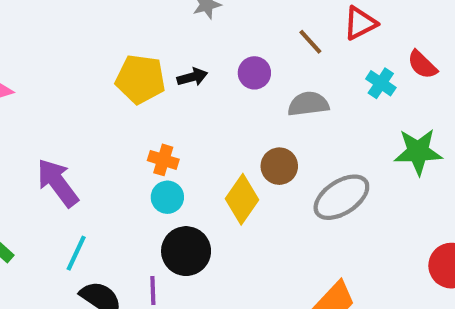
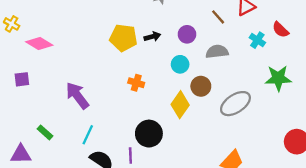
cyan circle: (167, 197) -> (180, 64), moved

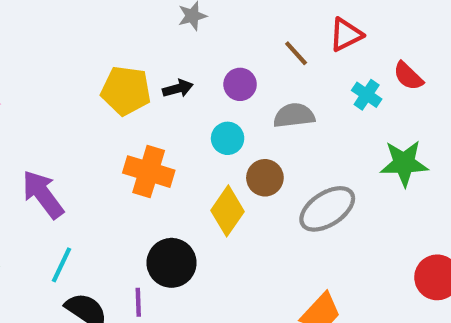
orange cross: (136, 83) -> (149, 172), size x1.6

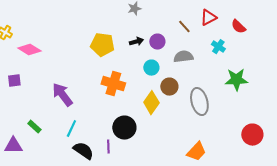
red semicircle: (408, 76) -> (238, 27), moved
black arrow: (178, 89) -> (136, 42), moved
gray ellipse: (327, 209) -> (199, 102), turned -72

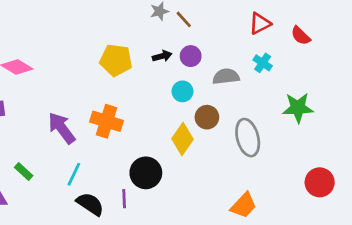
brown line: (184, 27) -> (184, 19), moved
cyan cross: (218, 47) -> (263, 63), moved
orange cross: (113, 84) -> (106, 121), moved

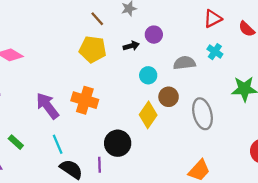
brown line: (184, 19) -> (97, 19), moved
purple circle: (191, 56) -> (154, 35), moved
cyan line: (74, 174) -> (58, 144), turned -48

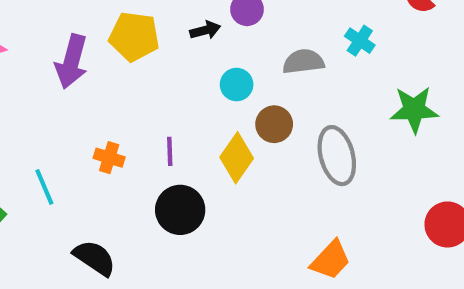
orange cross: (85, 100) -> (109, 158), moved, size x0.6
purple arrow: (47, 106) -> (72, 62), moved, turned -128
cyan line: (58, 144) -> (44, 187), moved
purple line: (100, 165) -> (170, 151), moved

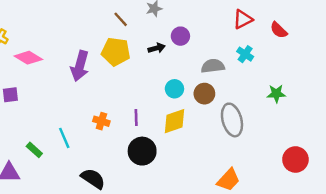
cyan circle: (237, 85) -> (174, 89), moved
green star: (414, 110) -> (276, 94), size x0.7
brown circle: (274, 124) -> (204, 94), moved
yellow diamond: (237, 158) -> (174, 121), turned 36

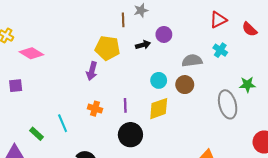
brown line: (121, 19) -> (123, 20), moved, turned 40
purple arrow: (80, 66) -> (92, 71), moved, size x0.7
gray ellipse: (232, 120) -> (228, 104), moved

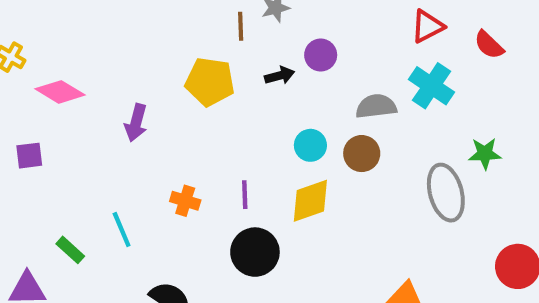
cyan cross: (220, 50) -> (431, 86), size x1.5
purple arrow: (92, 71) -> (136, 123), moved

